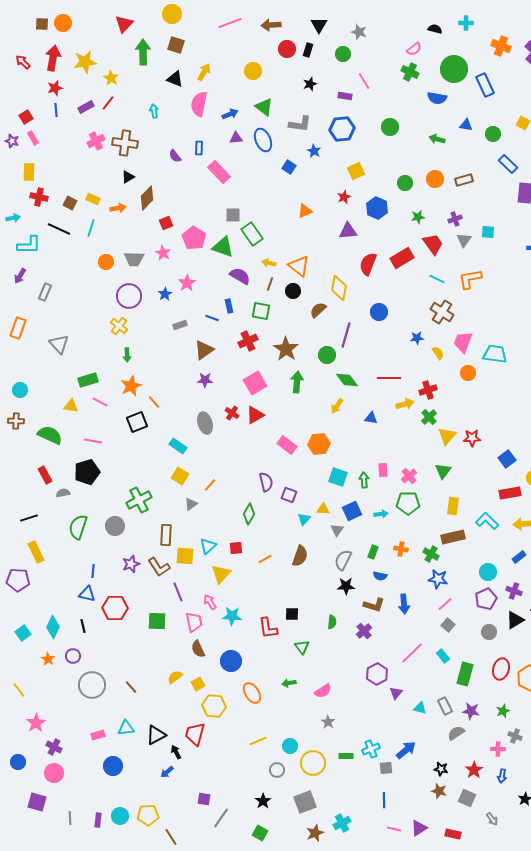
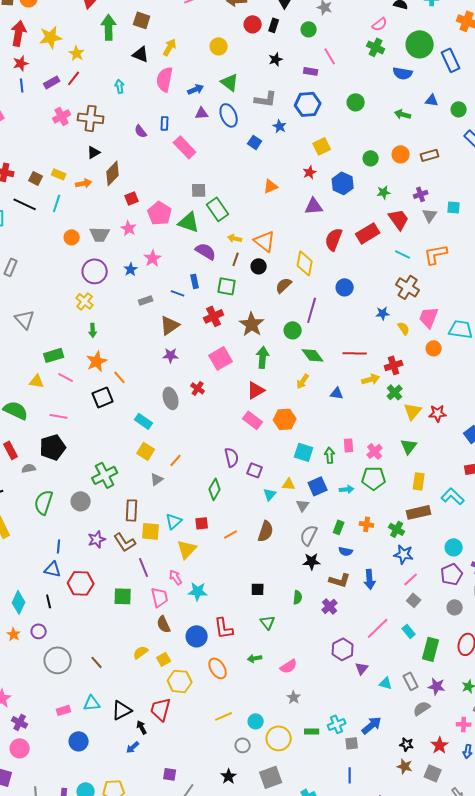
red triangle: (255, 415) -> (256, 390), moved
red L-shape: (268, 628) -> (224, 628), moved

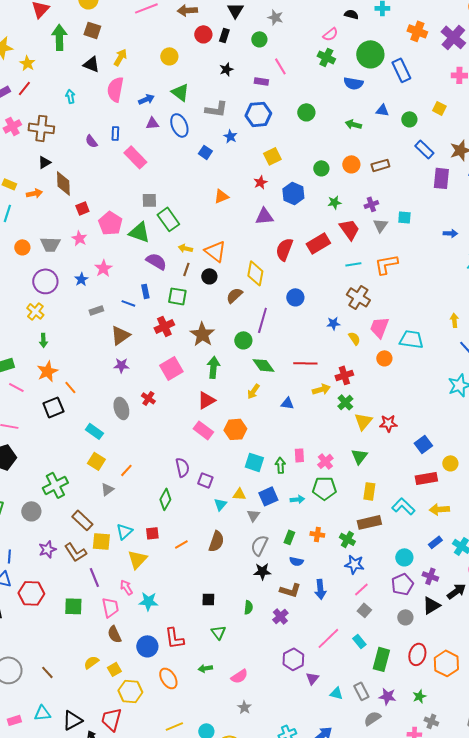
brown diamond: (113, 173) -> (63, 183), turned -45
cyan line: (403, 254) -> (353, 264), turned -35
brown rectangle: (132, 510) -> (82, 520), turned -50

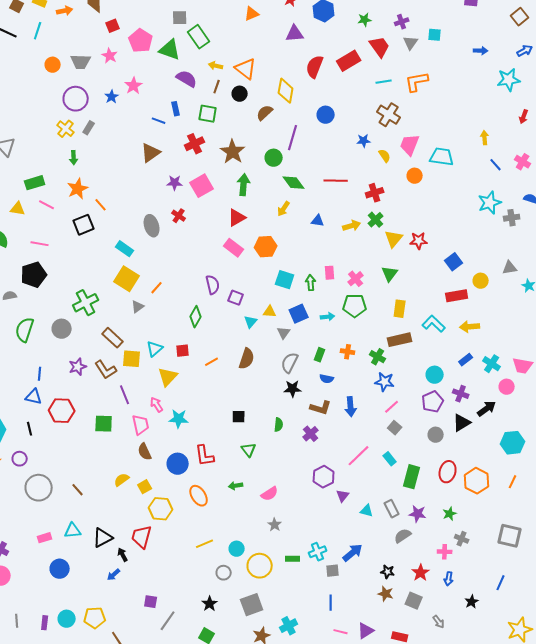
gray rectangle: (96, 310) -> (89, 128), moved, turned -40
purple star: (121, 365) -> (175, 183), moved
yellow arrow: (321, 389) -> (352, 226), moved
yellow square: (96, 461) -> (127, 279), size x1.4

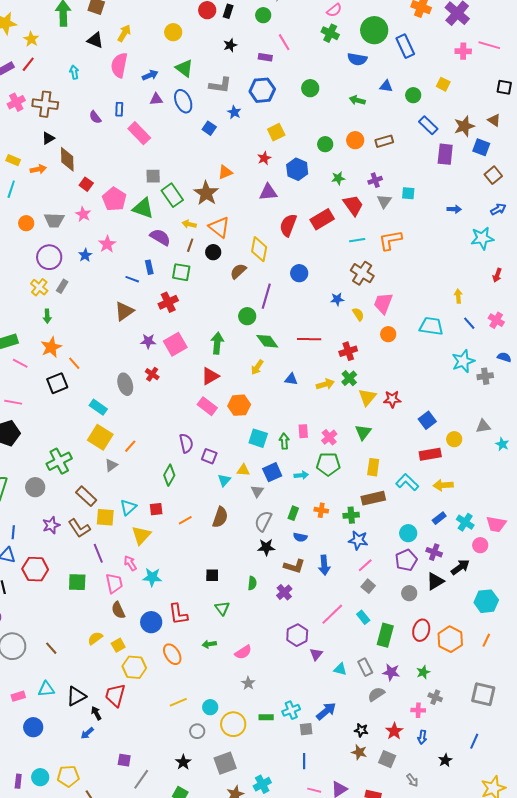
red square: (113, 26) -> (86, 184), turned -32
brown star: (233, 152) -> (206, 193), moved
cyan trapezoid: (442, 157) -> (431, 326), moved
green cross: (378, 357) -> (351, 515), turned -35

